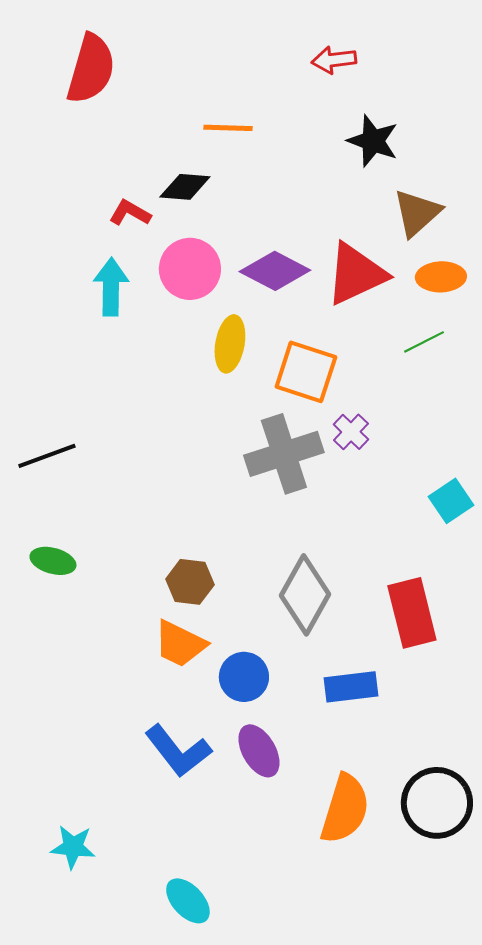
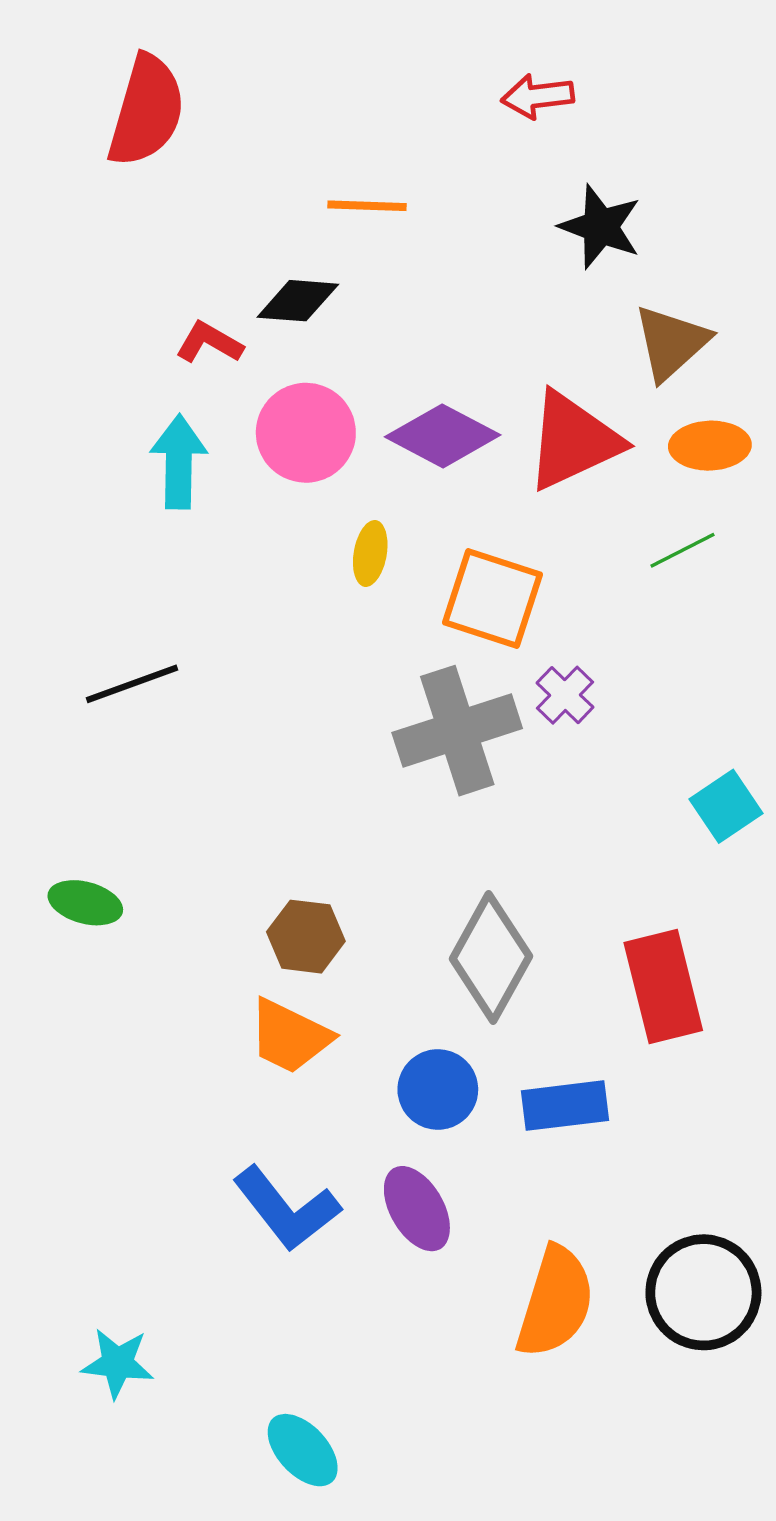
yellow ellipse: (230, 344) -> (370, 553), size x0.7
black line: (47, 456) -> (132, 684), moved
blue circle: (244, 677) -> (438, 1089), moved

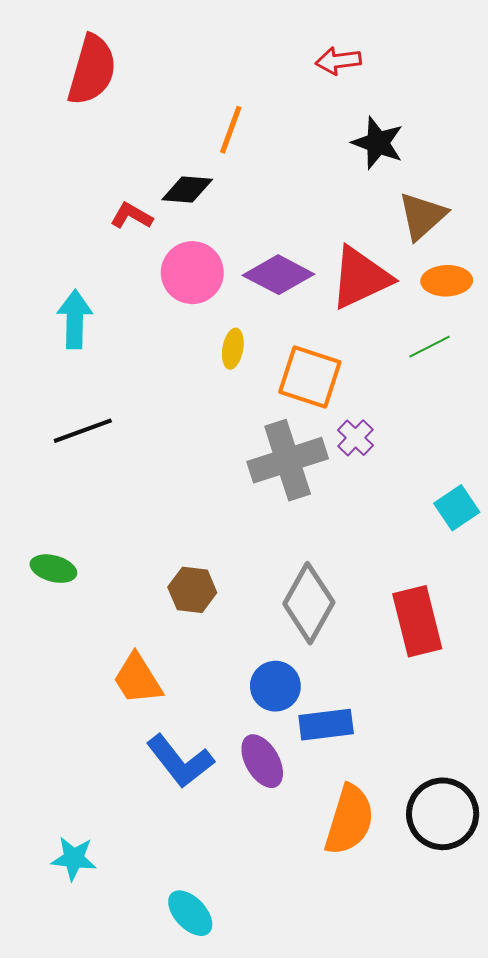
orange line: (367, 206) -> (231, 130), turned -72
cyan arrow: (179, 462) -> (75, 319), moved
orange trapezoid: (290, 1036) -> (138, 679), moved, turned 32
blue rectangle: (565, 1106) -> (326, 725), moved

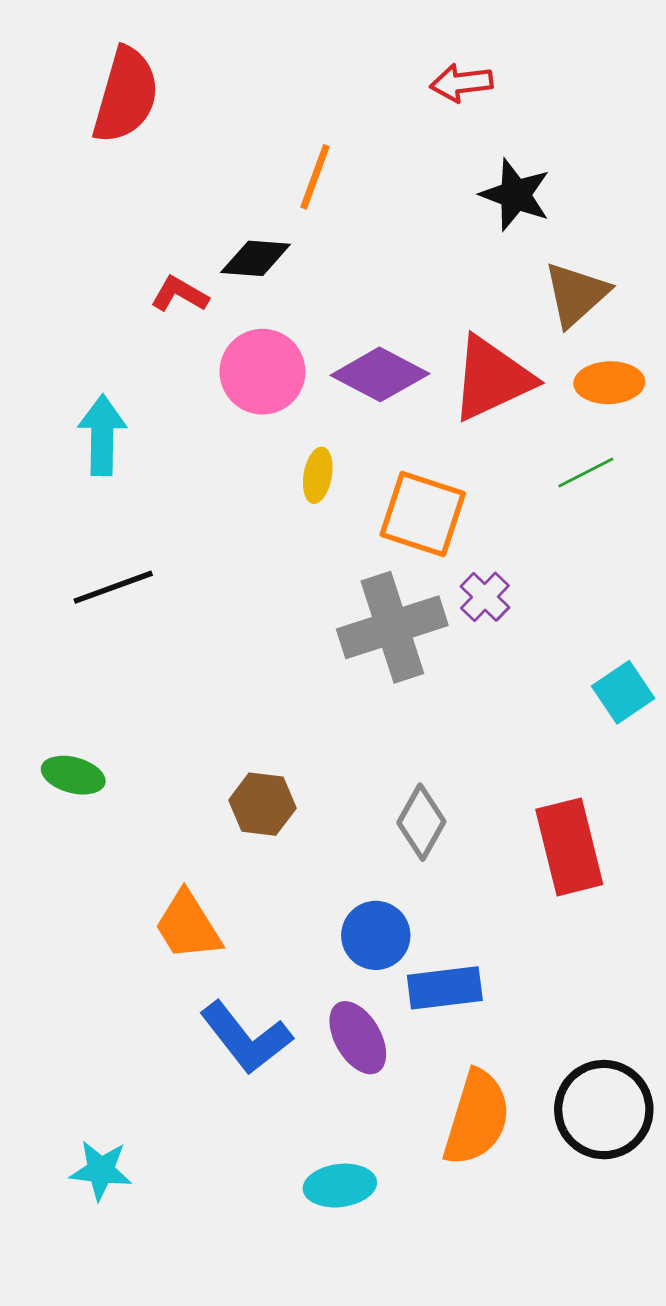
gray diamond: (309, 603) -> (421, 822), size x0.7
cyan ellipse: (190, 913) -> (340, 1186), moved, turned -54

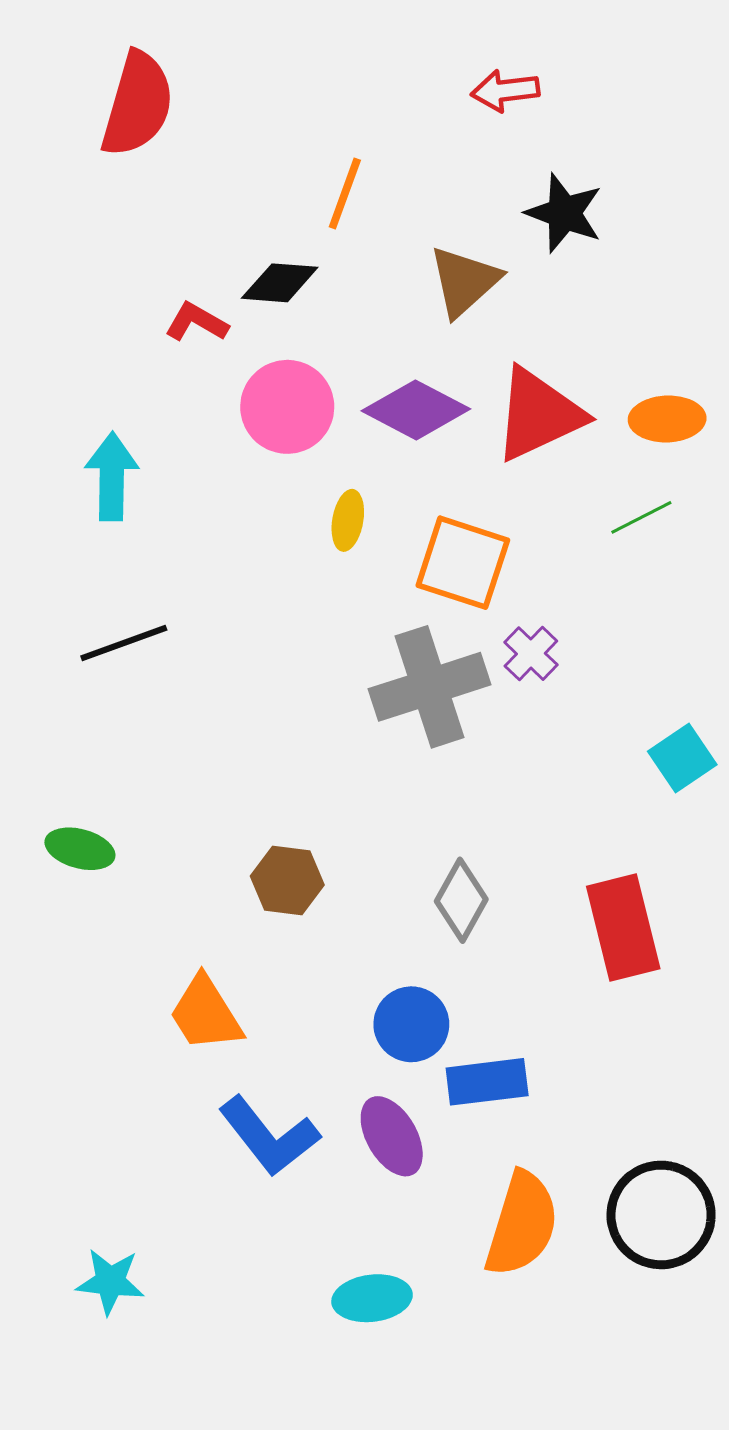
brown triangle: (576, 294) -> (464, 281), moved

